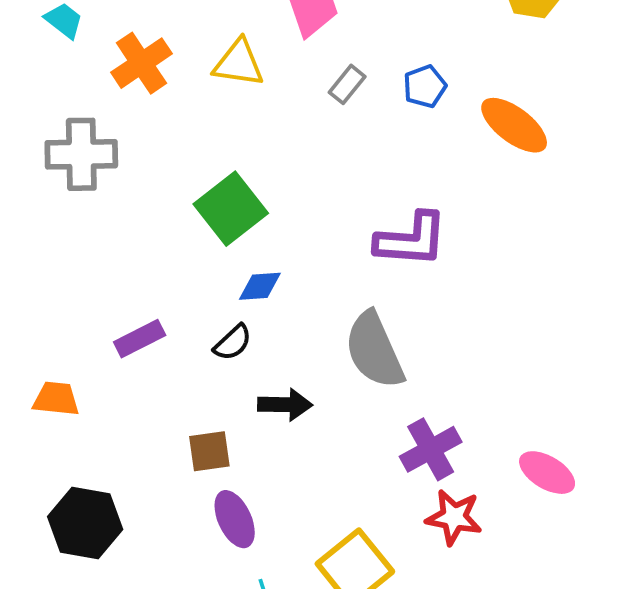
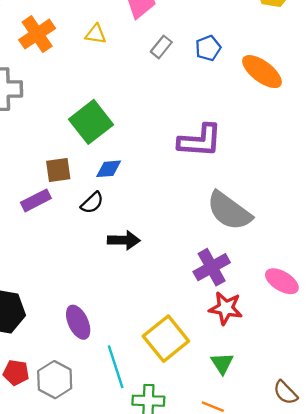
yellow triangle: (239, 63) -> (96, 34), size x0.7
gray semicircle: (374, 350) -> (229, 211), moved, turned -30
brown square: (209, 451) -> (58, 170), moved
purple ellipse: (235, 519) -> (78, 322), moved

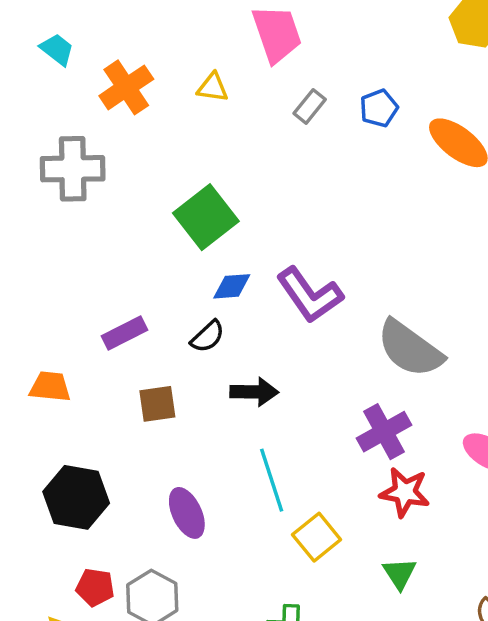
purple L-shape: (200, 141) -> (310, 295), moved, turned 51
brown square: (58, 170) -> (157, 404), moved
yellow square: (166, 339) -> (317, 537), size x0.7
cyan line: (116, 367) -> (272, 480), moved

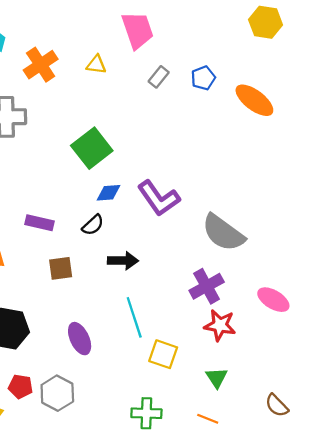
purple rectangle: (125, 333) -> (39, 223), turned 40
yellow square: (317, 537) -> (163, 354), turned -32

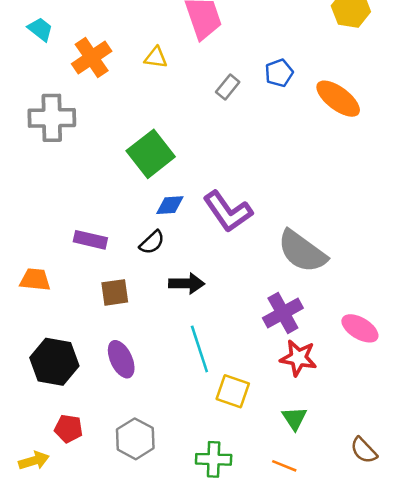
gray rectangle: (159, 77) -> (228, 87), moved
purple ellipse: (80, 339) -> (121, 359), moved
gray hexagon: (57, 393) -> (135, 439), moved

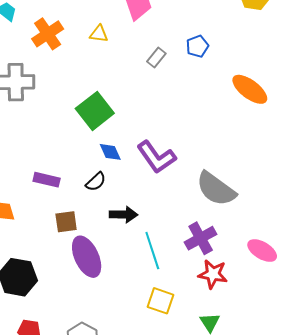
orange ellipse: (338, 99) -> (250, 89), moved
blue diamond: (170, 205) -> (110, 152), turned 70
cyan line: (199, 349) -> (152, 251), moved
purple ellipse: (121, 359) -> (87, 257), moved, size x1.4

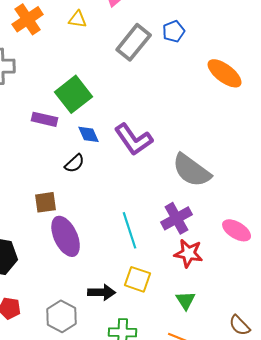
gray rectangle: (156, 58) -> (134, 42), size x1.8
purple rectangle: (47, 180) -> (45, 119), moved
black arrow: (124, 215) -> (102, 292), moved

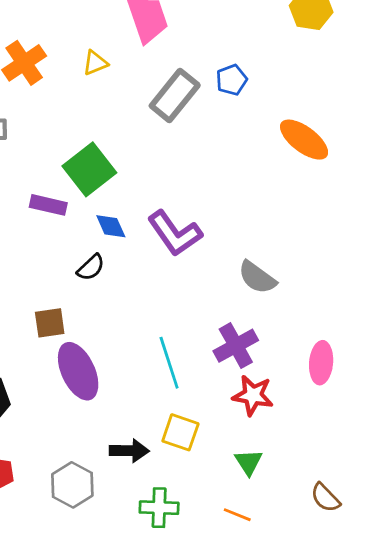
yellow triangle: (78, 19) -> (95, 63), turned -30
gray semicircle: (192, 170) -> (257, 277), size x0.7
pink ellipse: (237, 230) -> (321, 363), turned 64

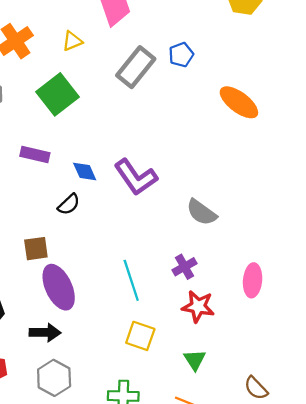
green square: (89, 169) -> (57, 94), moved
purple cross: (236, 346) -> (185, 267), size x0.7
black arrow: (129, 451) -> (45, 333), moved

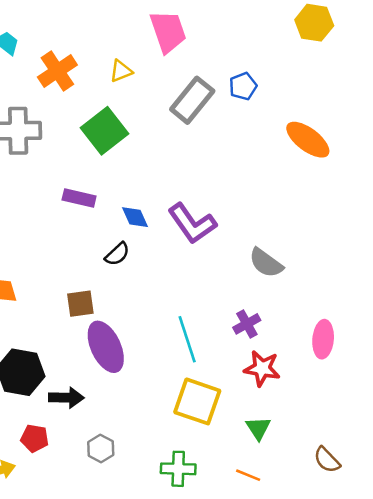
black arrow: (45, 333) -> (66, 398), moved
yellow square: (140, 336) -> (197, 401), size x1.4
gray hexagon: (54, 378) -> (101, 448), size x0.7

